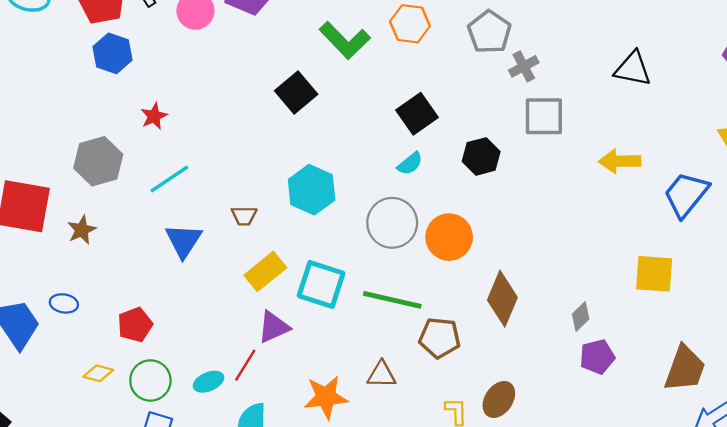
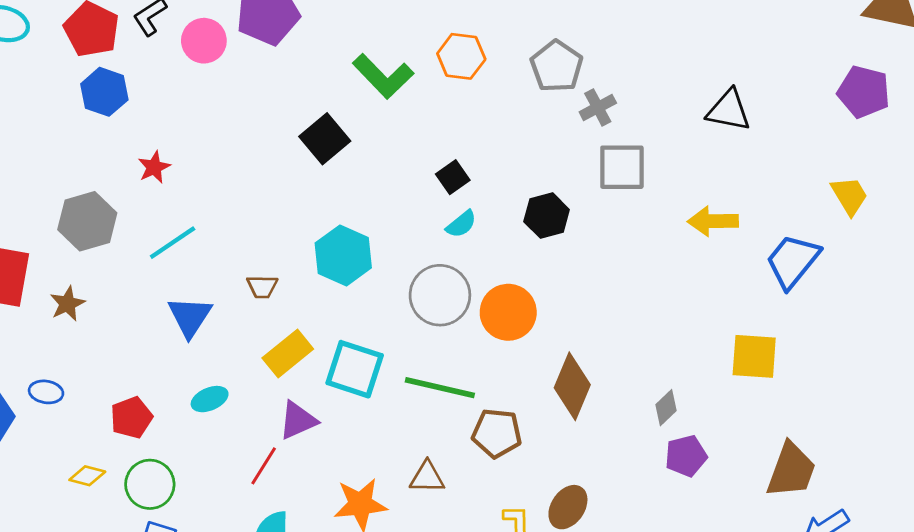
black square: (417, 114) -> (453, 177), moved, size x0.7
cyan ellipse: (208, 382) -> (210, 399), moved

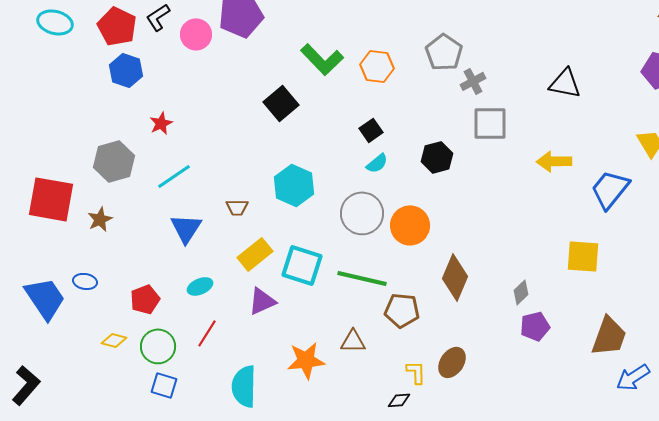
orange hexagon: (461, 56) -> (377, 66), moved
red line: (264, 466) -> (207, 333), moved

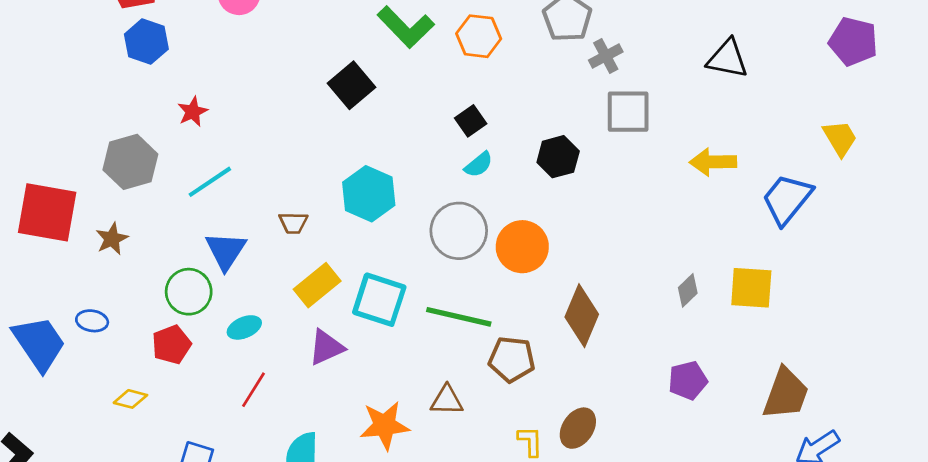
gray diamond: (521, 292) -> (688, 290), moved
green circle: (158, 346) -> (189, 292), moved

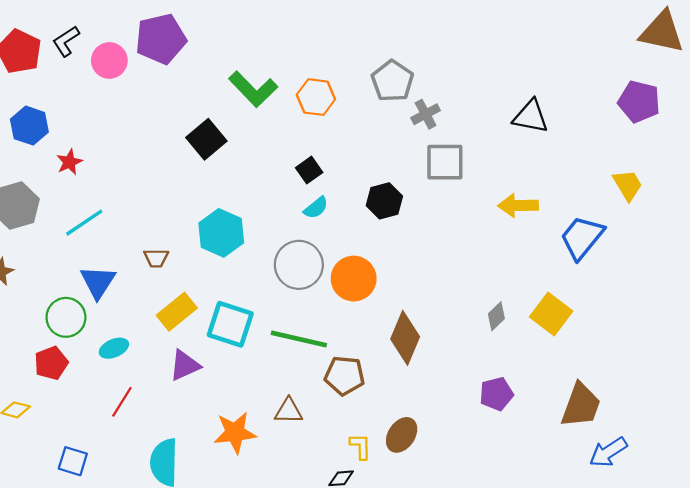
blue hexagon: (146, 42) -> (29, 126), moved
yellow square: (751, 288) -> (551, 314), turned 33

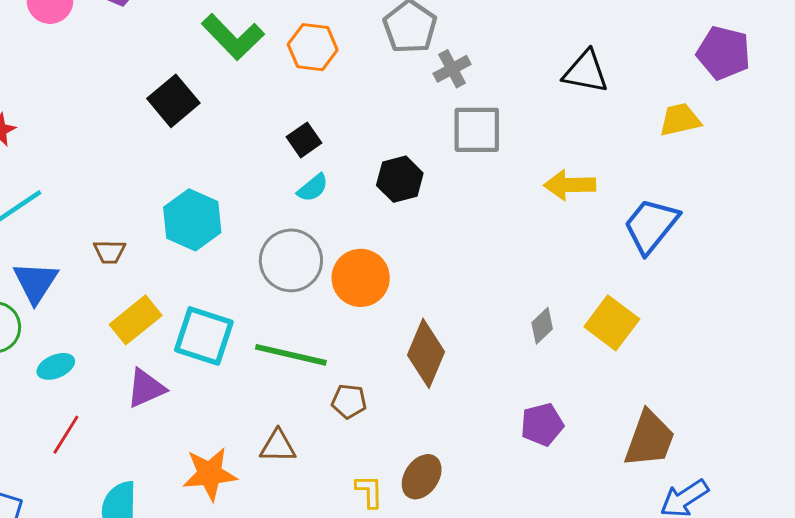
yellow trapezoid: (628, 185) -> (680, 120), moved, turned -72
brown pentagon: (345, 376) -> (349, 401), size x0.7

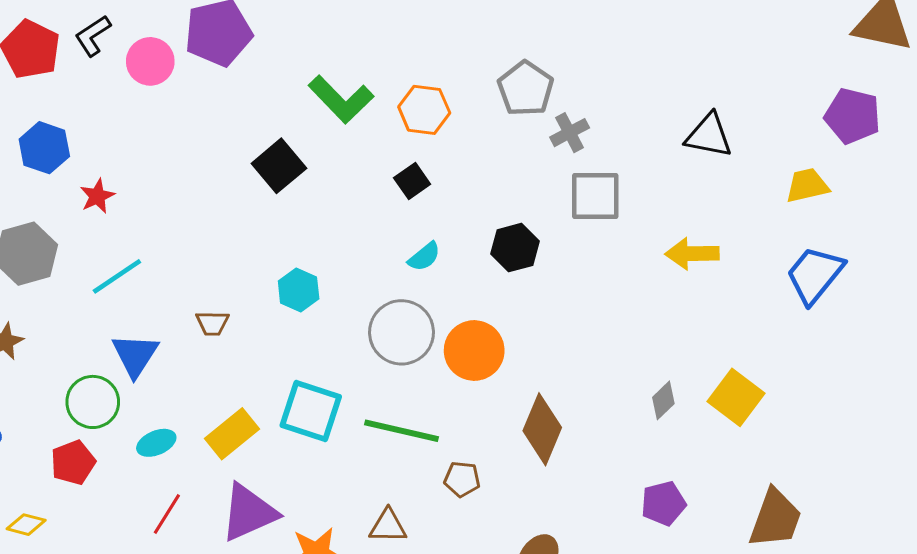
black square: (304, 140) -> (412, 181), moved
cyan hexagon: (192, 220) -> (299, 290), size x0.7
blue trapezoid: (651, 226) -> (815, 275), moved
yellow rectangle: (136, 320) -> (232, 434), moved
purple triangle: (146, 388) -> (249, 512), moved, size x1.4

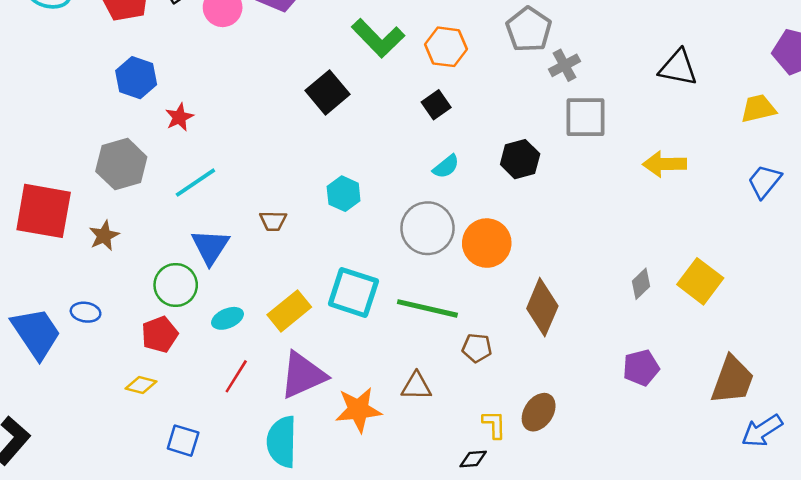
blue trapezoid: (815, 275) -> (764, 181), size x0.7
yellow diamond: (26, 525) -> (141, 385), moved

